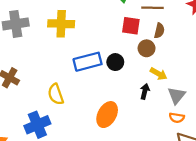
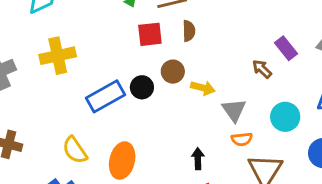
brown circle: (147, 48) -> (173, 72), moved
black arrow: (145, 91) -> (198, 159), moved
orange ellipse: (107, 115) -> (122, 161), moved

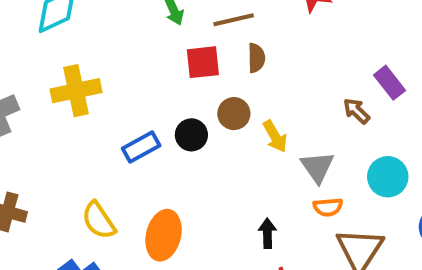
yellow arrow: (203, 88) -> (275, 136), turned 45
blue rectangle: (105, 96) -> (141, 147), size x0.7

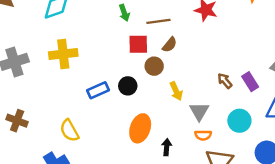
brown semicircle: (256, 58) -> (170, 45), turned 35
purple rectangle: (390, 83) -> (250, 82), moved
brown circle: (234, 114) -> (154, 66), moved
orange ellipse: (164, 235) -> (140, 128), moved

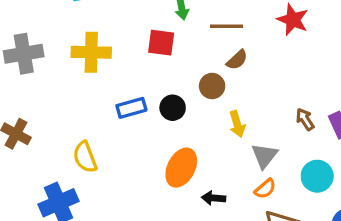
red square: (138, 44) -> (161, 43), moved
orange semicircle: (203, 135) -> (265, 189), turned -49
black arrow: (167, 147) -> (214, 198), turned -98

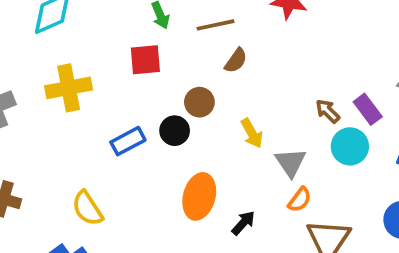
brown circle: (212, 86) -> (199, 102), moved
cyan circle: (317, 176) -> (350, 146), moved
black arrow: (214, 198) -> (243, 223), turned 140

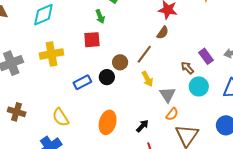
brown line: (215, 25) -> (144, 54), moved, turned -42
brown semicircle: (236, 61) -> (163, 33), moved
purple rectangle: (368, 109) -> (206, 56), moved
orange ellipse: (199, 196) -> (108, 122), moved

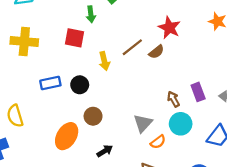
brown line: (144, 54) -> (132, 47), moved
brown circle: (120, 62) -> (93, 116), moved
yellow arrow: (147, 79) -> (104, 61), moved
orange semicircle: (172, 114) -> (158, 142), moved

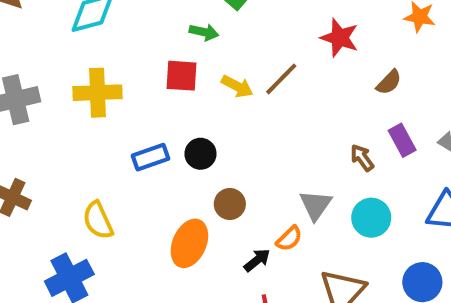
green arrow: (91, 14) -> (204, 32), turned -63
brown semicircle: (156, 52) -> (389, 82), moved
yellow arrow: (104, 61) -> (237, 86), moved, turned -42
cyan circle: (181, 124) -> (371, 218), moved
orange semicircle: (158, 142) -> (289, 239), moved

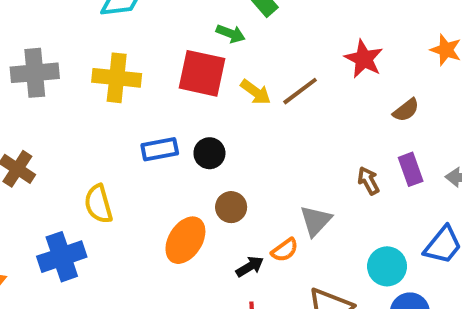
red square: (181, 76) -> (202, 73), size x1.4
cyan circle: (371, 218) -> (387, 266), moved

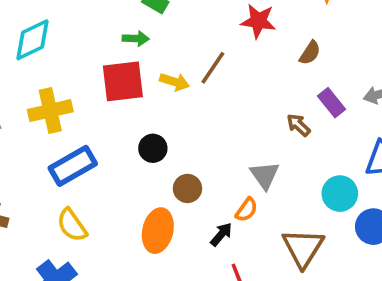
blue rectangle: (160, 149) -> (73, 166), moved, size x1.4

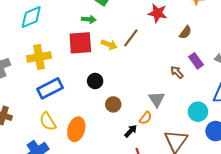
orange ellipse: (158, 231) -> (76, 129), moved

